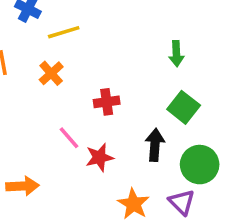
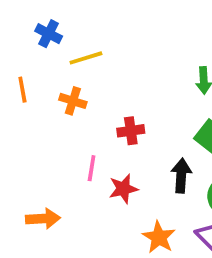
orange cross: (51, 73) -> (73, 101), turned -30
pink line: (69, 138) -> (92, 168), turned 50

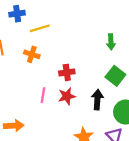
blue cross: (49, 34) -> (17, 14), turned -35
red star: (123, 189) -> (67, 96), moved

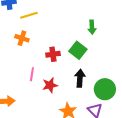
green square: (115, 76) -> (78, 50), moved
red star: (67, 96) -> (50, 85), moved

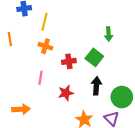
yellow line: (29, 15) -> (44, 22), turned -60
orange cross: (22, 38) -> (45, 46), moved
pink line: (32, 74) -> (40, 78), moved

